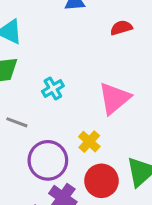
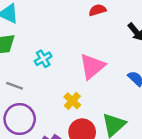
purple circle: (48, 160) -> (20, 119), moved

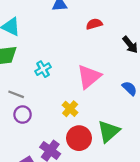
purple circle: (20, 119) -> (23, 115), moved, size x0.6

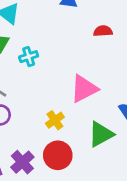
cyan cross: (43, 69) -> (29, 57), moved
green triangle: (109, 131) -> (101, 134), moved

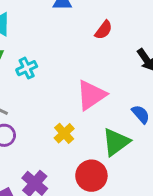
red semicircle: (103, 31) -> (104, 30), turned 138
red circle: (58, 155) -> (91, 176), moved

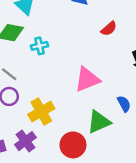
yellow cross: (64, 133) -> (41, 111), moved, size x1.5

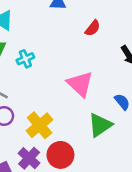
pink triangle: (87, 79) -> (80, 84), turned -44
red circle: (73, 145) -> (60, 155), moved

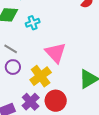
pink triangle: (80, 84) -> (55, 53), moved

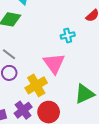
cyan cross: (33, 23) -> (68, 35), moved

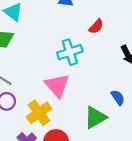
cyan cross: (68, 35) -> (70, 52), size x1.5

